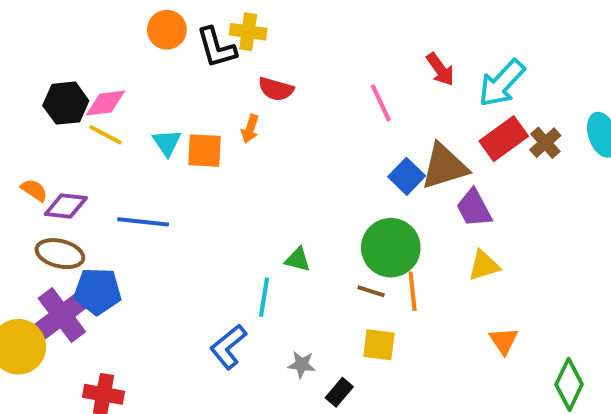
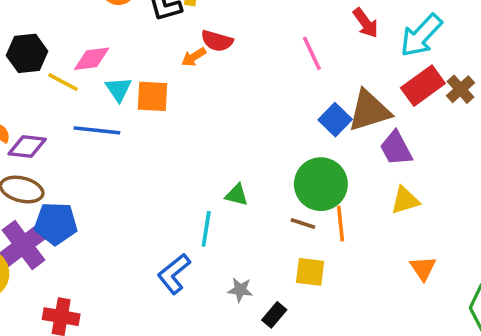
pink diamond: (105, 103) -> (92, 59), moved
orange arrow: (250, 129) -> (194, 57), moved, turned 40
blue line: (143, 222) -> (97, 130), moved

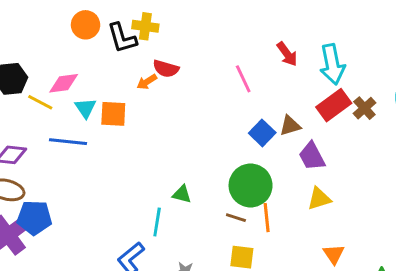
cyan arrow: (421, 35) -> (332, 64), turned -54
brown triangle: (369, 111) -> (290, 126), size x0.6

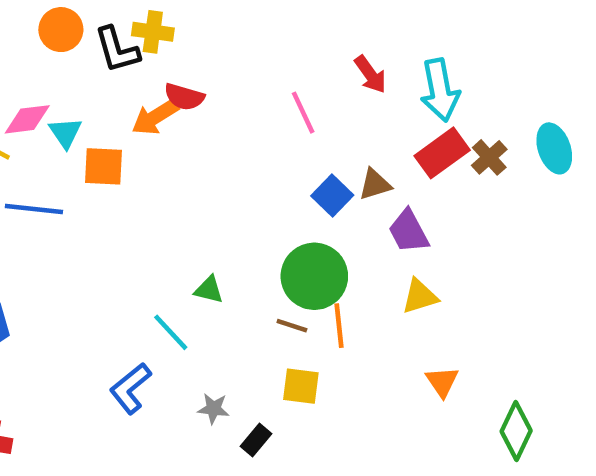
orange arrow: (147, 82) -> (155, 117), size x1.5
cyan triangle: (86, 108) -> (65, 133), moved
cyan line: (157, 222) -> (171, 332), turned -52

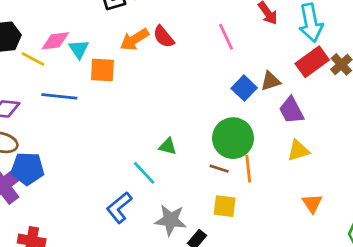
red semicircle: (184, 97) -> (164, 37), moved, turned 35
gray star: (213, 409) -> (171, 220), size x1.6

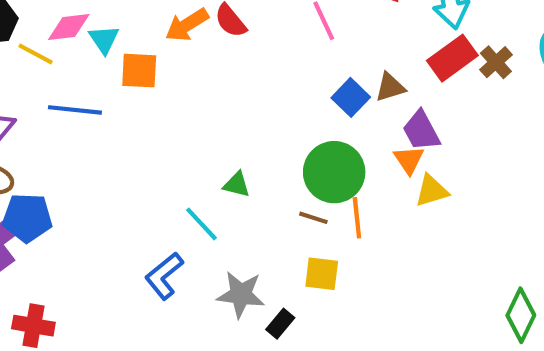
orange triangle: (312, 203) -> (409, 160), moved

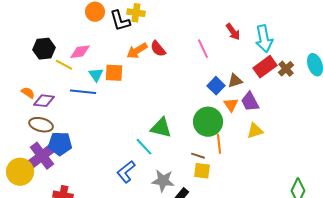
cyan triangle: (104, 39) -> (96, 75), moved
orange triangle: (409, 160) -> (231, 105), moved
green triangle: (237, 185) -> (161, 128), size x1.6
brown line: (313, 218) -> (198, 156), moved

